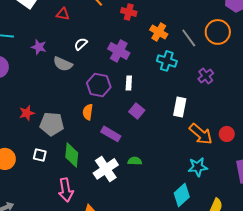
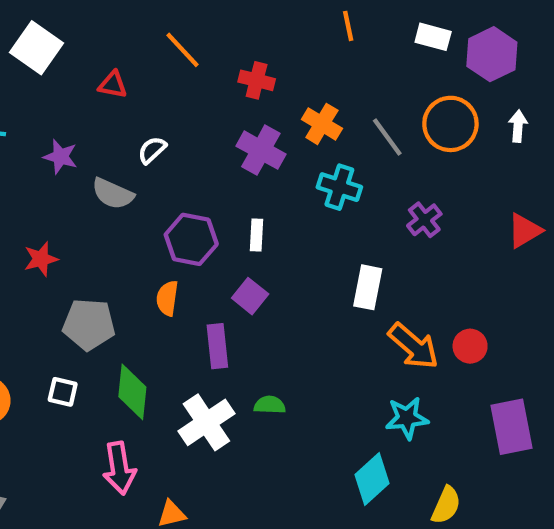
purple cross: (119, 51) -> (261, 150), moved
purple square: (137, 111) -> (250, 296), moved
red star: (27, 113) -> (41, 259), moved
purple rectangle: (111, 134) -> (217, 346), turned 54

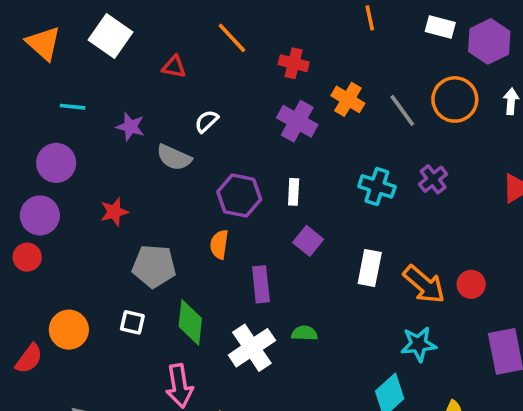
cyan cross: (339, 187) -> (377, 186), moved
white rectangle: (368, 287) -> (370, 268), moved
purple square: (250, 296) -> (308, 241), moved

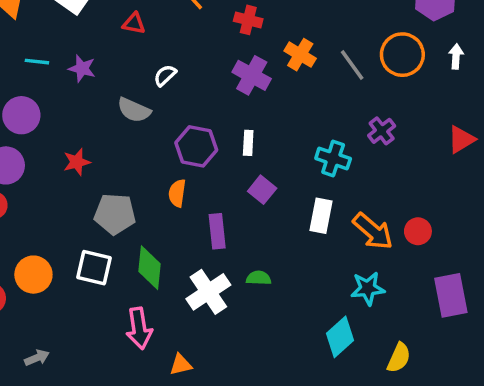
purple star: (130, 127) -> (82, 68), moved
cyan cross: (377, 186) -> (333, 159), moved
white square: (132, 322) -> (94, 268), size x1.5

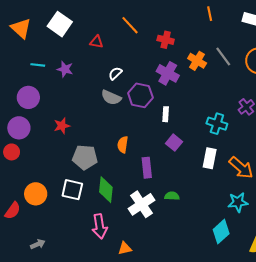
gray line: (352, 65) -> (223, 57), moved
gray semicircle: (134, 110) -> (111, 97), moved
purple hexagon: (196, 146) -> (140, 95), moved

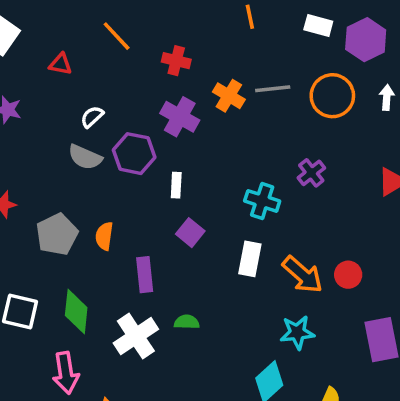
gray line: (223, 57) -> (273, 89), turned -60
gray pentagon: (85, 157) -> (57, 234), moved, turned -30

